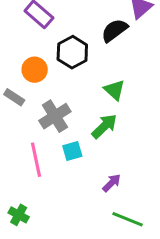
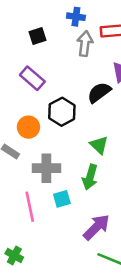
gray cross: (55, 116) -> (46, 168), turned 32
green arrow: (104, 126) -> (90, 177), turned 150
purple arrow: (112, 183) -> (96, 227), size x1.6

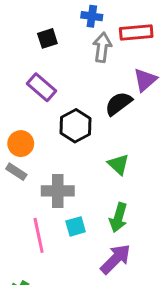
orange circle: (28, 127) -> (21, 144), moved
green arrow: (90, 177) -> (118, 218), moved

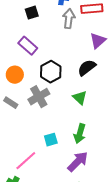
black semicircle: (118, 104) -> (87, 68), moved
orange circle: (21, 144) -> (15, 75), moved
gray cross: (58, 191) -> (39, 97), moved, turned -30
pink line: (39, 235) -> (26, 161), moved, turned 60

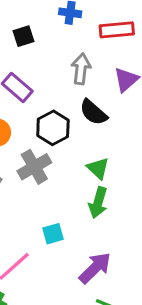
gray arrow: (69, 19) -> (81, 69), moved
black semicircle: (87, 68) -> (93, 112), moved, turned -102
green arrow: (80, 134) -> (98, 203), moved

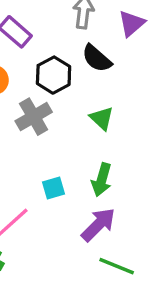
green arrow: (98, 203) -> (102, 180), moved

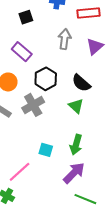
black semicircle: (97, 58) -> (81, 83), moved
cyan square: (54, 188) -> (46, 150), turned 32

